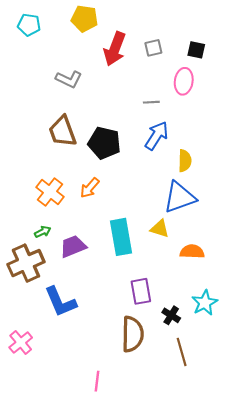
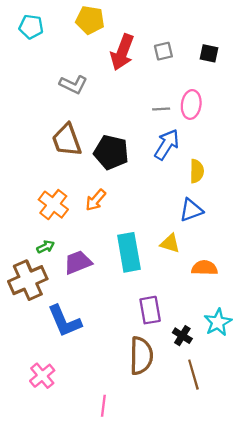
pink ellipse: (184, 81) -> (191, 104), moved
blue triangle: (180, 197) -> (191, 210), size x0.7
pink cross: (21, 342) -> (42, 376), moved

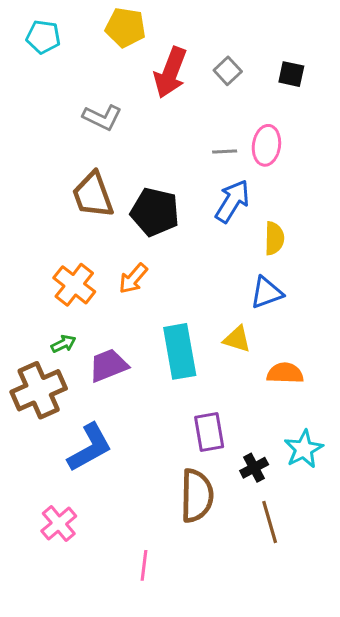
gray square: (163, 51) -> (228, 71), turned -30
blue L-shape: (64, 321) -> (90, 448), turned -96
black cross: (182, 336) -> (254, 468), turned 30

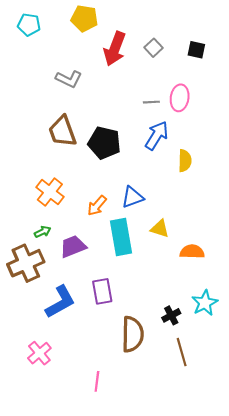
orange arrow: (133, 279) -> (97, 206), moved
blue triangle: (266, 293) -> (133, 197), moved
purple rectangle: (209, 432) -> (102, 291), moved

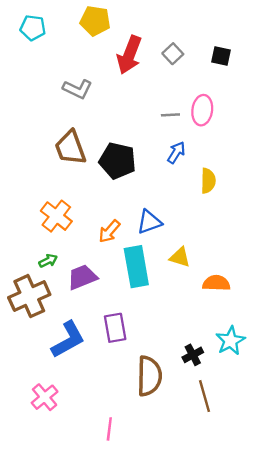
blue arrow: (157, 136) -> (176, 152), size x0.7

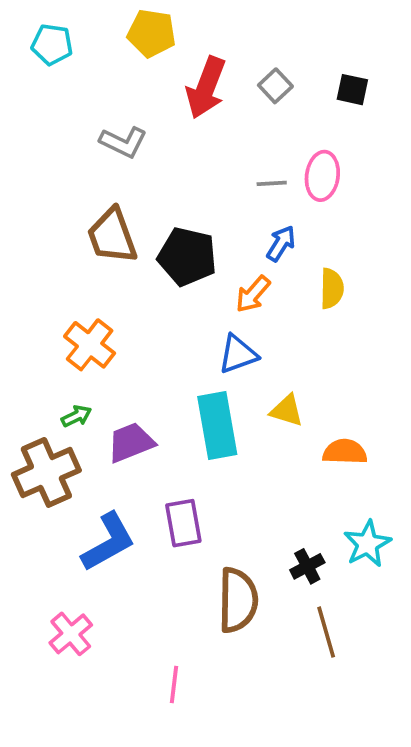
orange arrow: (109, 231) -> (253, 294), moved

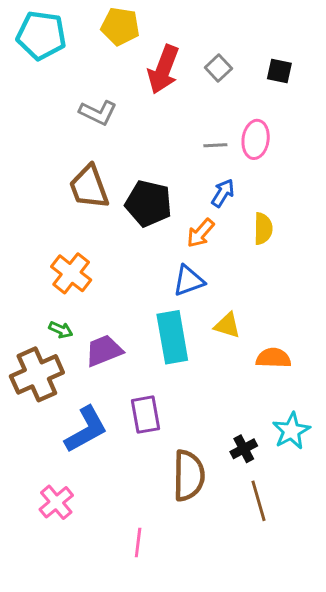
cyan pentagon: (52, 44) -> (41, 35), size x1.5
green arrow: (76, 416) -> (61, 330), turned 50

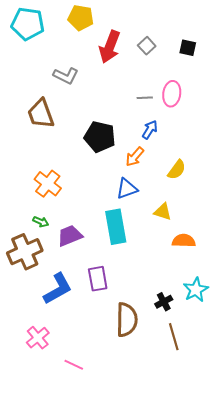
brown trapezoid: (89, 187) -> (41, 114), moved
yellow semicircle: (263, 229) -> (177, 170), moved, turned 35
yellow triangle: (227, 325) -> (163, 212), moved
pink line: (138, 542) -> (74, 365), moved, turned -72

